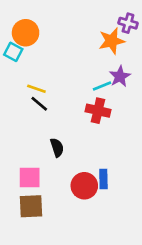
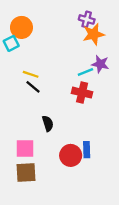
purple cross: (128, 23) -> (87, 19), moved
cyan square: (13, 52) -> (11, 43), turned 35
purple star: (120, 76) -> (100, 64), turned -30

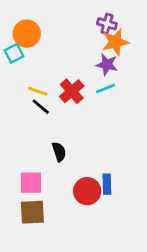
purple star: (100, 64) -> (107, 65), moved
red cross: (82, 93) -> (72, 91), moved, turned 36

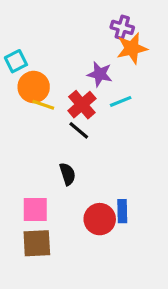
orange circle: (27, 34) -> (34, 87), moved
purple star: (107, 65) -> (100, 74), moved
black line: (41, 107) -> (79, 130), moved

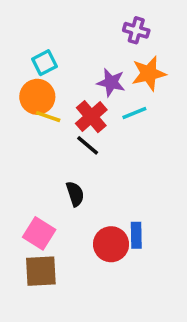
orange star: (132, 48) -> (149, 73), moved
cyan square: (16, 61) -> (45, 63), moved
pink square: (35, 209) -> (39, 233), turned 32

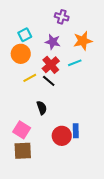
purple cross: (136, 30) -> (62, 17), moved
purple star: (111, 82) -> (53, 42), moved
yellow line: (48, 117) -> (30, 78), moved, turned -48

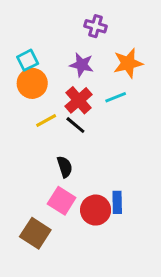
cyan square: (25, 35) -> (28, 60), moved
pink square: (22, 130) -> (62, 201), moved
brown square: (23, 151) -> (35, 233), turned 36

